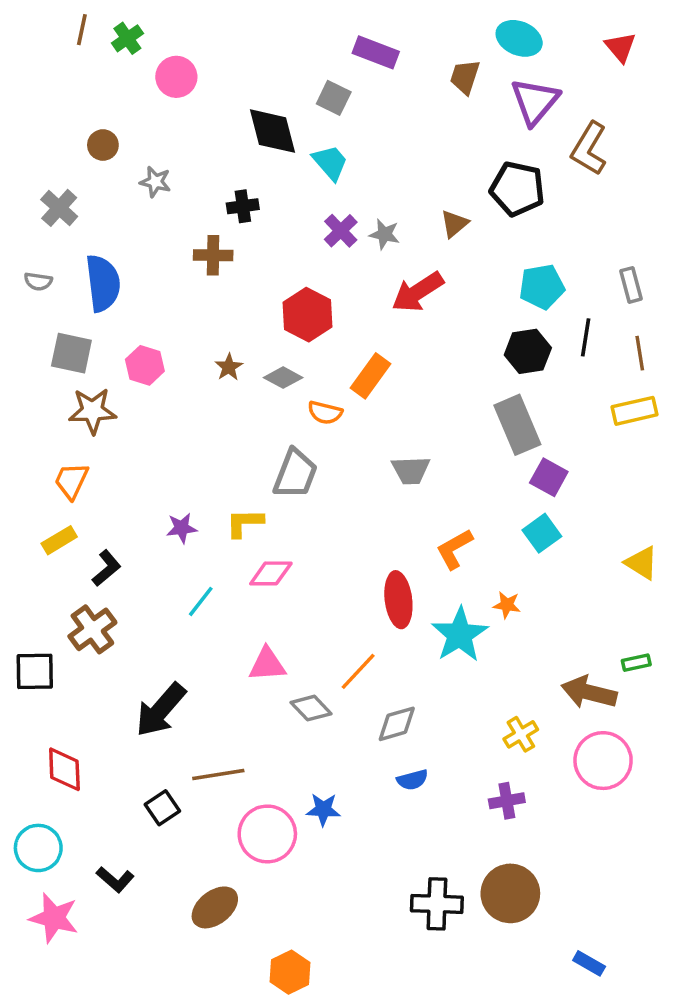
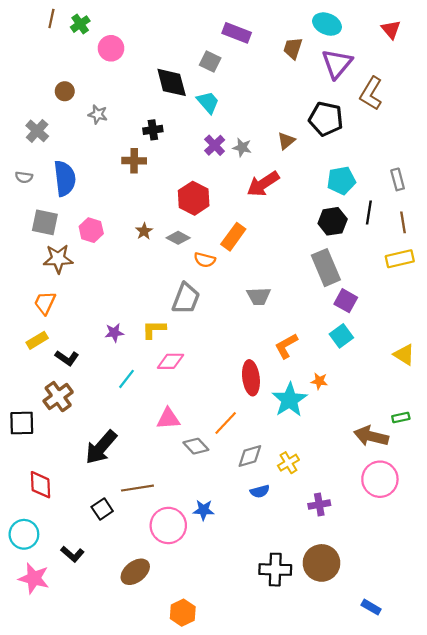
black L-shape: (106, 568) -> (67, 358), turned 75
yellow cross: (521, 734) -> (288, 463), moved

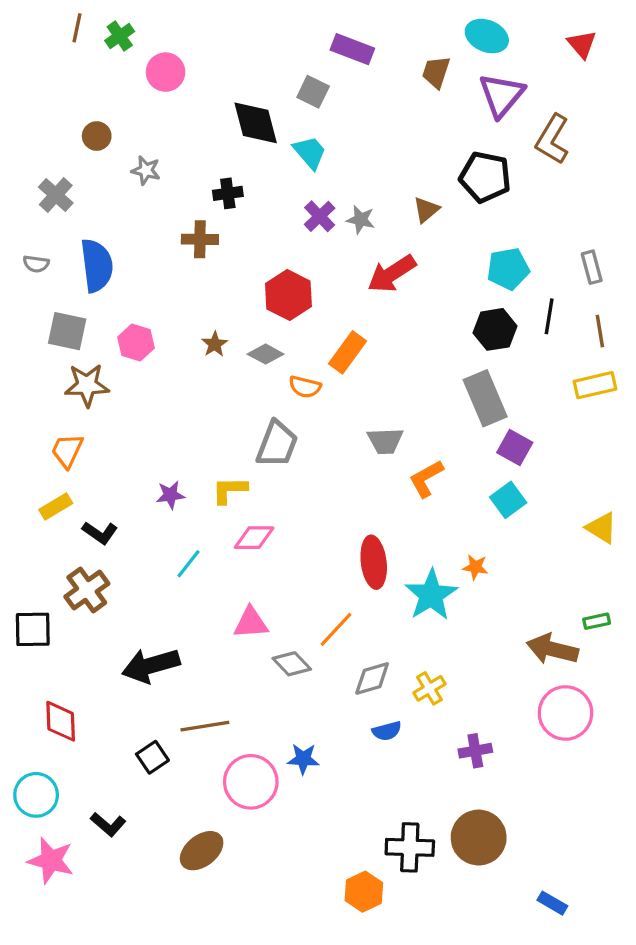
orange L-shape: (286, 346) -> (426, 479), moved
black arrow: (101, 447) -> (151, 665), turned 33
orange hexagon: (183, 613) -> (364, 892), moved

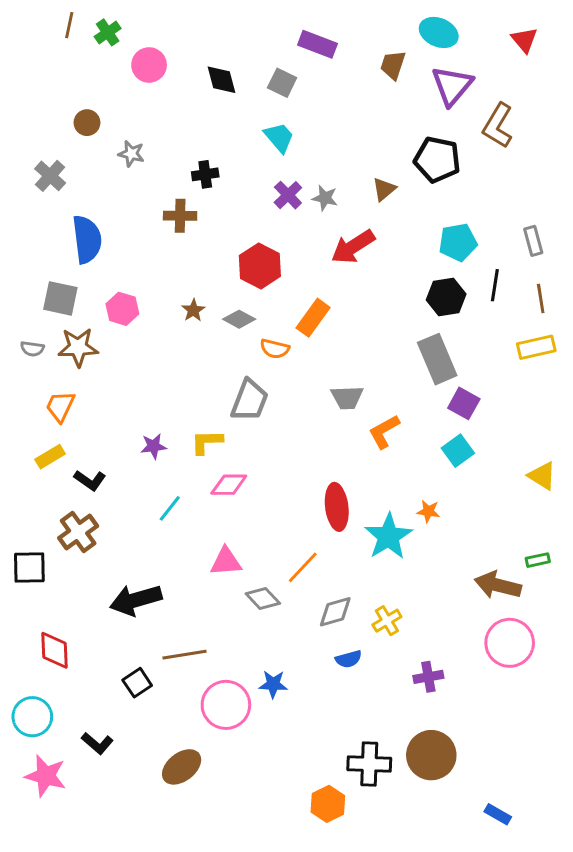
black diamond: (256, 123) -> (221, 80), moved, size x0.7
gray semicircle: (36, 264) -> (32, 349), moved

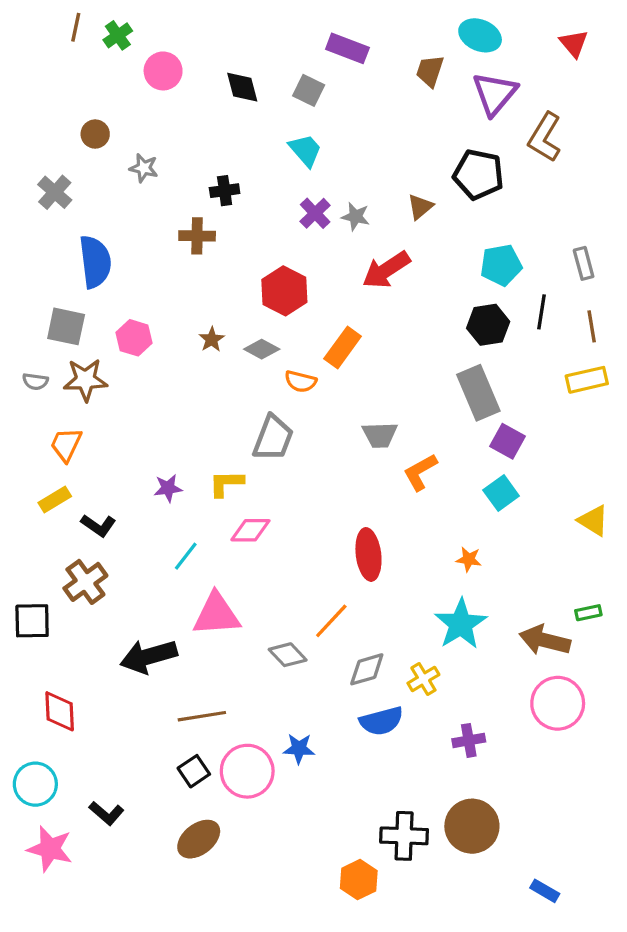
cyan star: (388, 536) -> (461, 624), moved
pink triangle: (226, 562) -> (216, 614), moved, size x1.4
blue semicircle: (349, 659) -> (381, 721), size x1.5
black square: (137, 683) -> (194, 771), moved

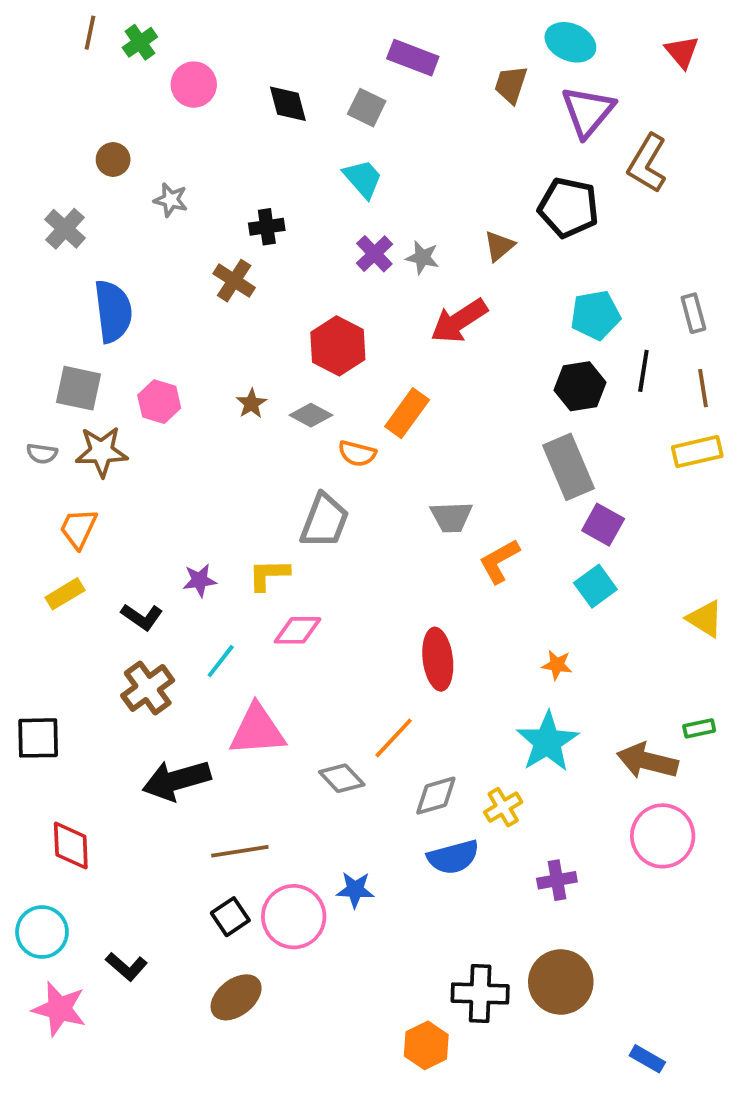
brown cross: (197, 236) -> (234, 281), turned 32
black L-shape: (98, 525) -> (142, 617), moved
brown cross: (85, 582) -> (148, 688), moved

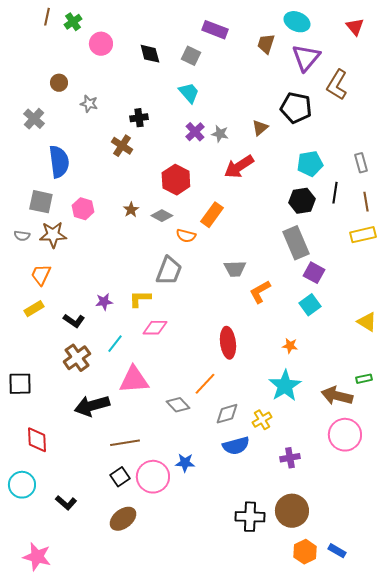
pink star: (59, 1009) -> (37, 557), moved
orange hexagon: (426, 1045) -> (305, 552), moved

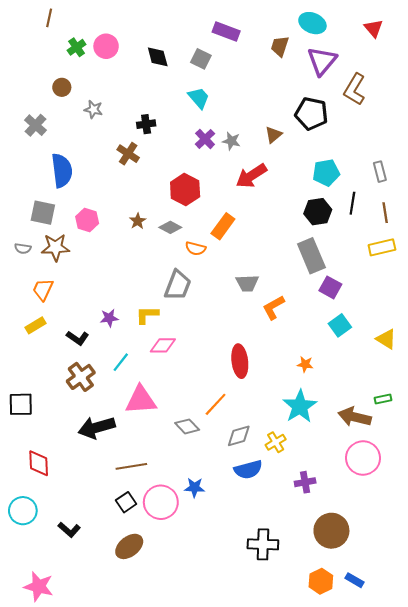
green cross: (73, 22) -> (77, 47), moved
cyan square: (310, 305) -> (340, 325), moved
brown circle: (292, 511) -> (331, 531), moved

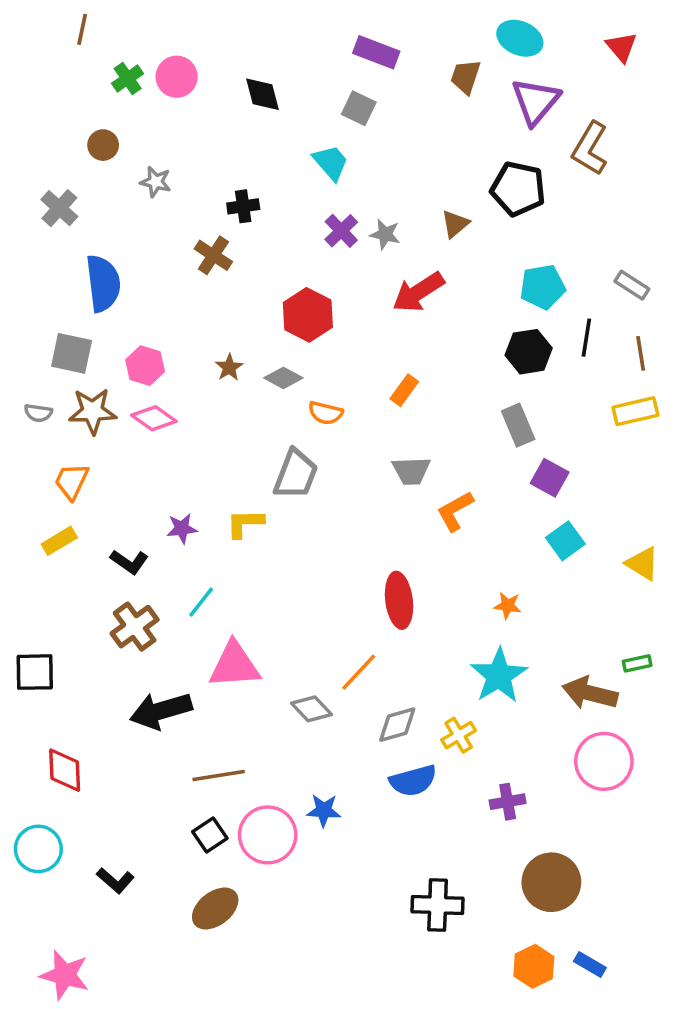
gray square: (201, 59) -> (359, 108), moved
gray rectangle: (380, 172) -> (632, 285), turned -42
orange rectangle: (223, 226) -> (404, 390), moved, size x0.7
gray rectangle: (311, 256) -> (518, 425), size x0.7
pink diamond: (163, 345) -> (154, 418), moved, turned 35

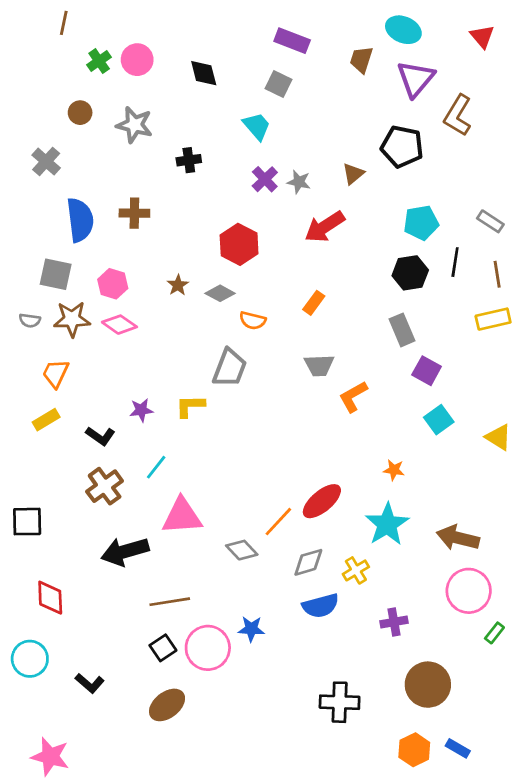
gray star: (156, 182) -> (134, 125), moved, size x1.5
brown cross: (213, 255) -> (134, 213), moved, turned -32
red ellipse: (399, 600) -> (322, 501), moved, turned 57
green rectangle: (637, 663) -> (494, 633), moved, turned -40

